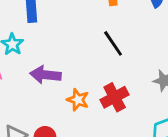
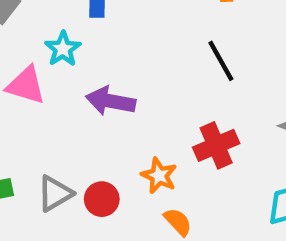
orange star: (78, 100) -> (159, 176), moved

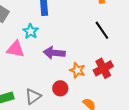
orange star: (159, 176) -> (77, 70), moved
red circle: (102, 199) -> (60, 88), moved

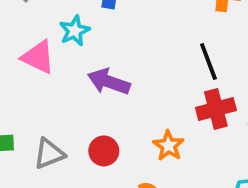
red cross: (103, 68) -> (216, 109), moved
orange star: (77, 70) -> (169, 146), moved

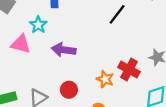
black line: (208, 61) -> (117, 14), moved, turned 70
red cross: (216, 109) -> (129, 70), moved, turned -35

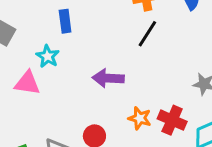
purple arrow: (64, 50) -> (108, 78), moved
red cross: (129, 70) -> (172, 120), moved

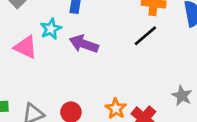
purple arrow: (108, 78) -> (84, 44), moved

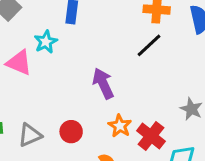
purple arrow: (84, 44) -> (103, 83), moved, turned 48

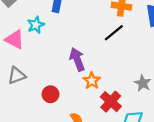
orange star: (120, 126) -> (92, 81), moved
gray triangle: (30, 135) -> (17, 75), moved

